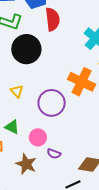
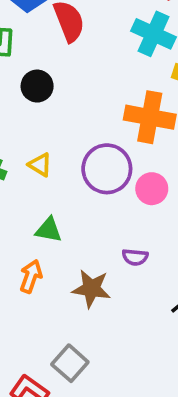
black circle: (26, 49) -> (37, 86), size x0.6
pink circle: (38, 137) -> (152, 189), moved

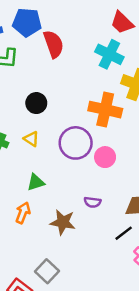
black circle: (37, 86) -> (36, 103), moved
green triangle: (49, 230) -> (36, 182), turned -30

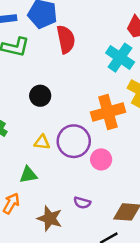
orange cross: (105, 110) -> (108, 112), turned -36
yellow triangle: (31, 139) -> (42, 142), moved, turned -35

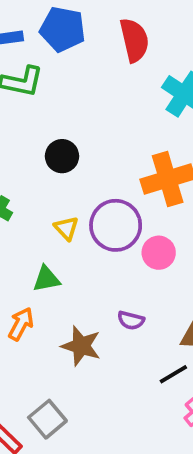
red semicircle: (66, 39) -> (134, 40), moved
yellow triangle: (42, 142) -> (66, 228), turned 42

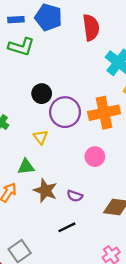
purple circle: (116, 225) -> (65, 112), moved
brown star: (81, 346) -> (45, 191), moved
black line: (173, 374) -> (67, 227), moved

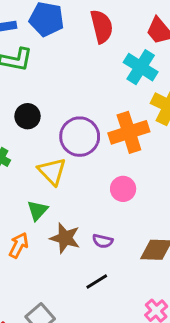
black circle: (42, 94) -> (28, 116), moved
yellow triangle: (41, 137) -> (52, 171), size x1.5
green triangle: (26, 167) -> (37, 210), turned -36

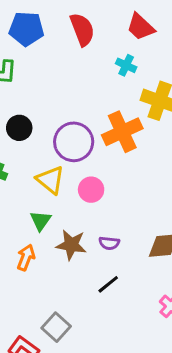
cyan cross: (141, 67) -> (126, 65), size x0.6
pink circle: (123, 189) -> (91, 190), moved

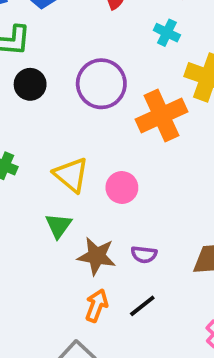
black circle: (19, 128) -> (30, 84), moved
purple circle: (74, 142) -> (101, 84), moved
orange arrow: (26, 258) -> (97, 305), moved

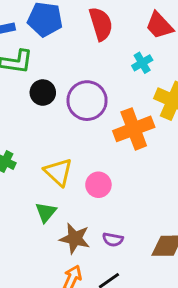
cyan cross: (167, 33) -> (142, 63), turned 30
black circle: (30, 84) -> (43, 93), moved

